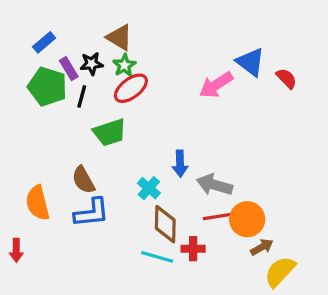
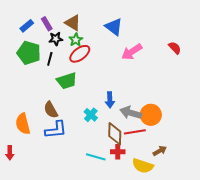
blue triangle: (250, 62) -> (114, 27), moved
purple rectangle: (69, 69) -> (47, 24), moved
orange circle: (247, 219) -> (151, 115), moved
brown diamond: (165, 224) -> (115, 134), moved
yellow semicircle: (280, 272) -> (143, 166), moved, turned -115

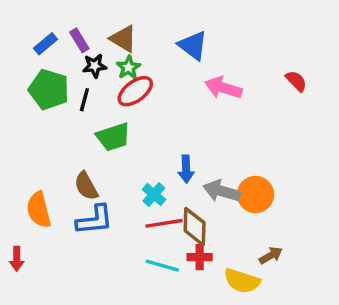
pink arrow: (132, 52) -> (223, 88), turned 50
red line: (135, 132) -> (164, 223), moved

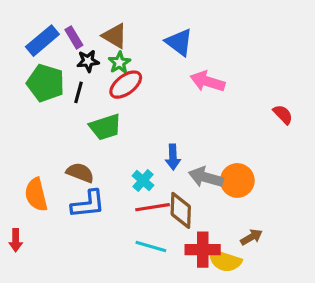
blue rectangle: (45, 44) -> (42, 41), size x1.5
red semicircle: (296, 81) -> (283, 114), moved
brown semicircle: (86, 186) -> (80, 173), turned 140
red cross: (200, 257) -> (203, 250), moved, size x1.5

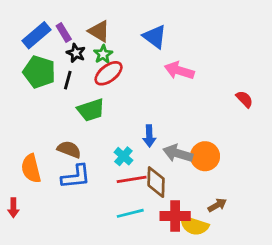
black star: (88, 61) -> (76, 53), turned 30
cyan line: (151, 246) -> (130, 213), turned -30

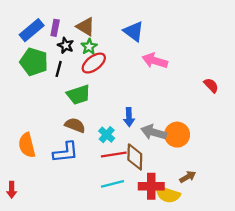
purple rectangle: (64, 33) -> (55, 28), turned 42
brown semicircle: (69, 149) -> (75, 125), moved
red arrow: (13, 208) -> (12, 190), moved

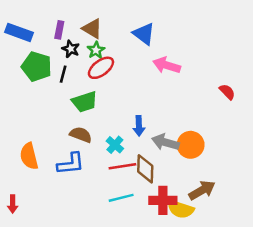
blue rectangle: (32, 30) -> (19, 32), moved, turned 60
brown arrow: (188, 177) -> (202, 190), size x1.5

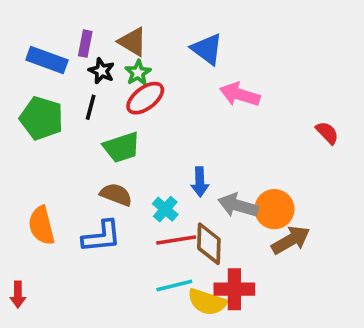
blue rectangle: (19, 32) -> (47, 60), moved
green pentagon: (37, 67) -> (41, 118), moved
brown arrow: (202, 190) -> (291, 240), moved
yellow semicircle: (180, 209) -> (207, 302), moved

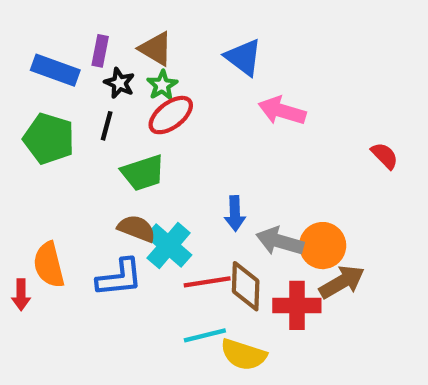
cyan cross: (165, 209) -> (169, 246), moved, size x1.5
red cross: (234, 289) -> (297, 305), moved
red arrow: (18, 295) -> (21, 295), moved

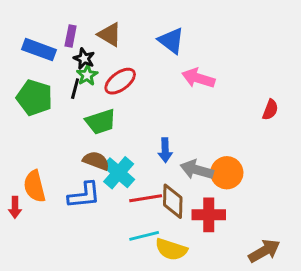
green star: (162, 85) -> (87, 75), moved
red semicircle: (385, 156) -> (270, 110), turned 65
brown arrow: (342, 282) -> (264, 251), moved

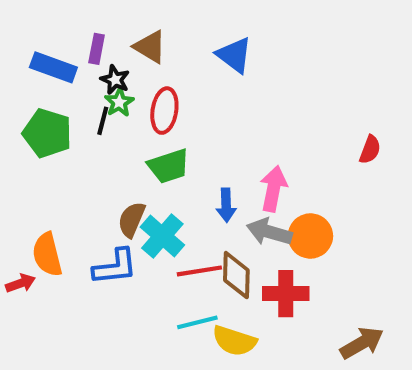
pink arrow: (198, 78) -> (273, 189), moved, turned 84
red ellipse: (120, 81) -> (164, 111), turned -44
green trapezoid: (101, 122) -> (169, 166), moved
brown semicircle: (96, 161) -> (132, 220), turned -88
red arrow: (15, 207) -> (20, 283), turned -110

